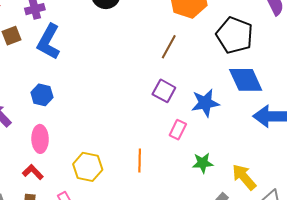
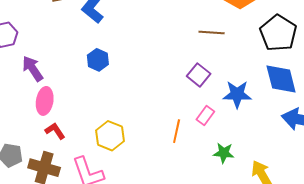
brown line: (169, 47) -> (212, 32), turned 55
blue hexagon: (42, 95) -> (98, 60), moved
pink ellipse: (40, 139) -> (45, 101), moved
orange line: (140, 161) -> (177, 131), moved

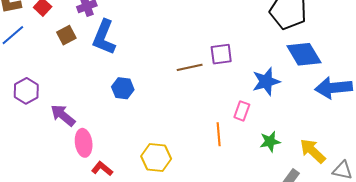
brown line: (212, 32) -> (190, 67), moved
purple square: (199, 75) -> (221, 54), moved, turned -30

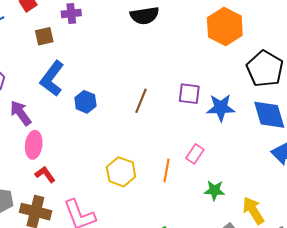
blue L-shape: (104, 37) -> (52, 79), moved
brown line: (190, 67) -> (141, 101), moved, turned -70
blue star: (266, 81) -> (221, 108), moved
yellow hexagon: (156, 157) -> (121, 172), moved

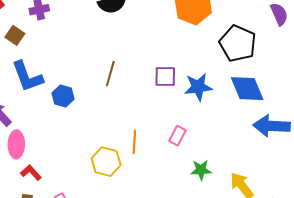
brown square: (44, 36) -> (15, 35), turned -36
blue L-shape: (52, 79) -> (27, 77), turned -51
brown line: (141, 101) -> (110, 74), moved
orange line: (167, 170) -> (134, 142), moved

